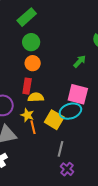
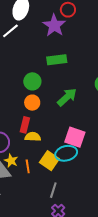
green rectangle: (27, 17) -> (57, 60), moved, turned 30
green arrow: (80, 61) -> (67, 97), moved, size x1.5
yellow star: (27, 115) -> (11, 161), moved

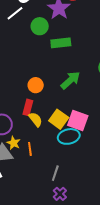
green circle: (32, 81) -> (40, 26), moved
yellow semicircle: (33, 137) -> (36, 119), turned 49
yellow square: (49, 161) -> (59, 119), moved

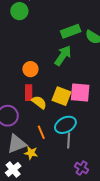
green rectangle: (61, 43) -> (71, 31), moved
cyan ellipse: (69, 136) -> (65, 125), moved
yellow star: (14, 143) -> (31, 153), moved
gray line: (55, 173) -> (69, 141), moved

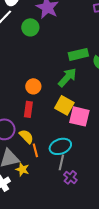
yellow square: (61, 96) -> (64, 105), moved
yellow semicircle: (39, 102) -> (26, 136), moved
purple cross: (82, 168) -> (70, 177), moved

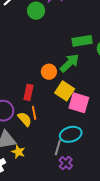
orange circle: (33, 86) -> (49, 72), moved
cyan ellipse: (60, 146) -> (71, 134), moved
orange line: (35, 150) -> (34, 113), moved

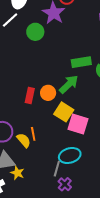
red rectangle: (28, 92) -> (30, 96), moved

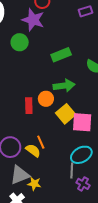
green rectangle: (81, 62) -> (61, 55), moved
green arrow: (69, 84) -> (64, 86), turned 50
yellow square: (64, 112) -> (66, 114), turned 30

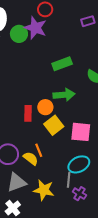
green circle: (20, 42) -> (19, 34), moved
yellow square: (66, 114) -> (54, 125), moved
yellow star: (34, 184) -> (44, 190), moved, size x1.5

